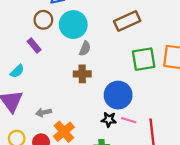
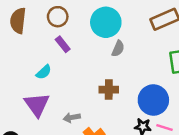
brown circle: (43, 20) -> (58, 17), moved
brown cross: (82, 74) -> (109, 90), moved

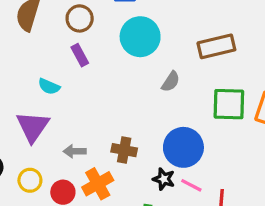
gray semicircle: (118, 49) -> (171, 82), moved
cyan semicircle: (44, 72) -> (49, 86), turned 56
brown cross: (109, 90) -> (124, 150), moved

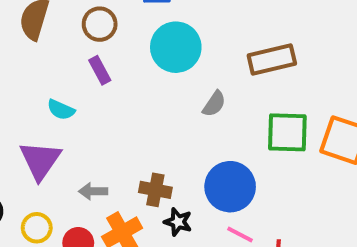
black star: (164, 179) -> (178, 222), moved

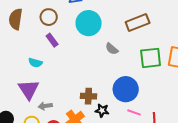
gray semicircle: (214, 104) -> (112, 49), turned 104
gray arrow: (93, 191) -> (45, 106), moved

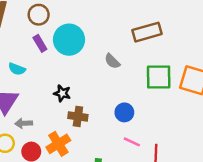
cyan circle: (89, 23) -> (69, 40), moved
blue circle: (126, 89) -> (124, 112), size x0.6
black star: (102, 111) -> (62, 93), moved

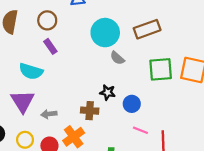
cyan circle: (69, 40) -> (105, 33), moved
cyan semicircle: (17, 69) -> (31, 71), size x1.5
black star: (62, 93) -> (108, 92), moved
gray arrow: (24, 123) -> (49, 114), moved

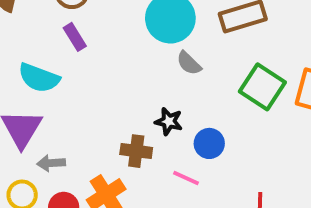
green square: (161, 69) -> (262, 87), turned 35
gray arrow: (49, 114) -> (51, 163), moved
pink line: (140, 130) -> (186, 178), moved

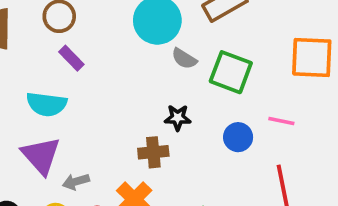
green square: (262, 87) -> (231, 72), moved
blue circle: (209, 143) -> (238, 137), moved
pink line: (186, 178) -> (281, 121), moved

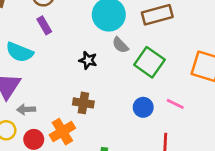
black star: (178, 118) -> (88, 60), moved

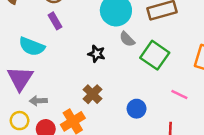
brown cross: (83, 103) -> (93, 94), turned 36
blue circle: (143, 107) -> (137, 109), moved

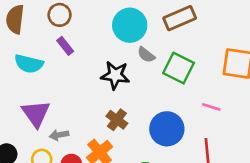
cyan semicircle: (32, 46) -> (29, 64), moved
black star: (97, 54) -> (115, 75), size x1.5
blue circle: (137, 109) -> (167, 129), size x1.6

